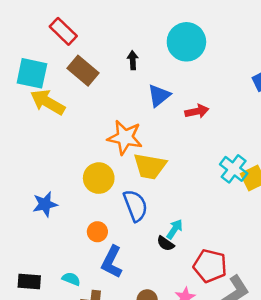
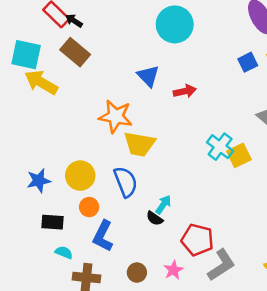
black arrow: (133, 60) -> (74, 21), moved, turned -54
blue triangle: (159, 96) -> (148, 76), turned -35
yellow circle: (99, 178) -> (80, 176), moved
black rectangle: (29, 282) -> (53, 222), moved

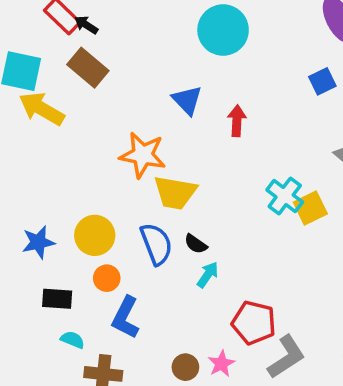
red arrow: (185, 91) -> (237, 121), turned -75
black semicircle: (155, 218) -> (196, 244), moved
brown circle: (137, 273) -> (185, 367), moved

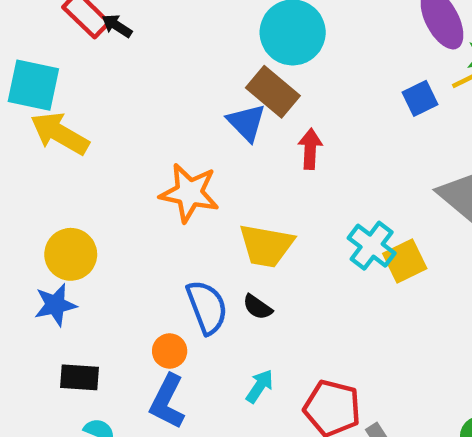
brown rectangle: (88, 68) -> (273, 92), moved
yellow trapezoid: (175, 193) -> (266, 246), moved
yellow circle: (95, 235) -> (71, 254), moved
cyan arrow: (208, 275) -> (260, 386), moved
orange circle: (107, 278) -> (170, 351), moved

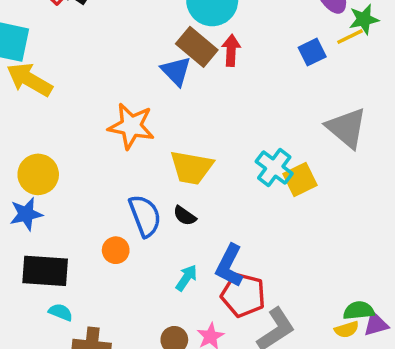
red arrow: (310, 149) -> (231, 50), moved
black rectangle: (80, 377) -> (45, 271), size x1.5
blue L-shape: (167, 402) -> (229, 266), moved

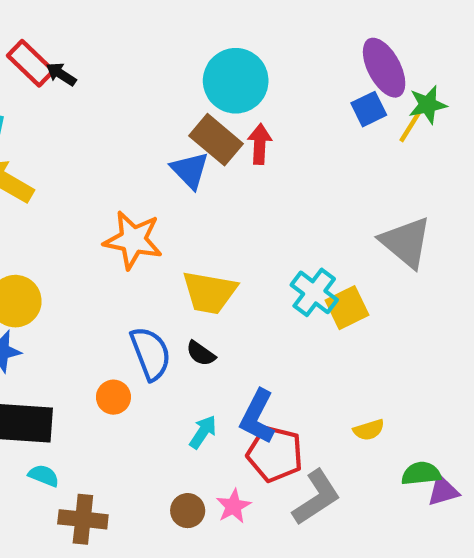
yellow line: (350, 37) -> (410, 127), turned -32
blue square: (312, 52) -> (369, 109), moved
yellow semicircle: (347, 329) -> (369, 430), moved

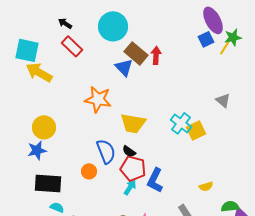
red rectangle: (31, 63) -> (72, 46), moved
cyan circle: (236, 81) -> (113, 26), moved
gray triangle: (406, 242) -> (223, 100), size x0.6
red pentagon: (275, 454) -> (133, 168), moved

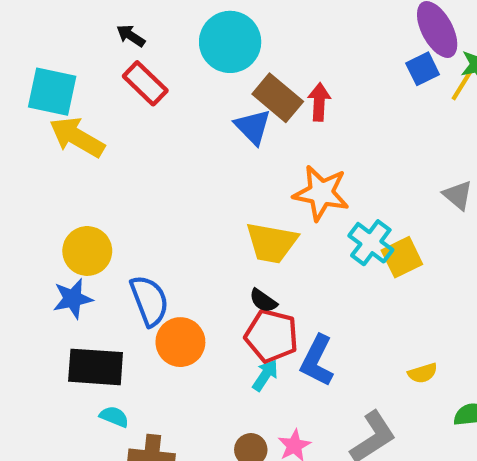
orange star: (98, 99) -> (321, 193), moved
blue semicircle: (106, 151) -> (149, 301), moved
orange circle: (89, 171) -> (180, 342), size x1.5

